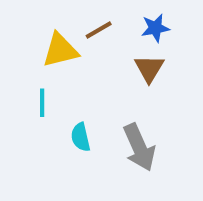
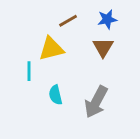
yellow triangle: (60, 50) -> (51, 49), moved
gray arrow: (139, 147) -> (96, 102), turned 52

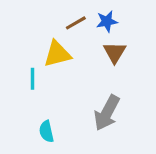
blue star: (107, 19) -> (107, 21), moved
cyan semicircle: (55, 95) -> (46, 131), moved

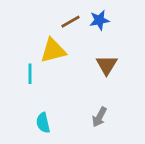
brown triangle: (115, 52) -> (107, 65), moved
gray arrow: (107, 113) -> (99, 117), moved, size x0.6

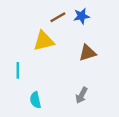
brown triangle: (107, 65) -> (87, 53), turned 42
cyan line: (30, 74) -> (18, 70), moved

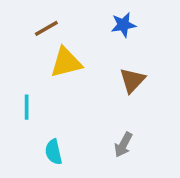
brown line: (58, 17) -> (46, 28), moved
brown triangle: (87, 53) -> (132, 80), turned -30

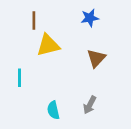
brown line: (46, 28) -> (34, 20), turned -60
cyan semicircle: (54, 152) -> (53, 110), moved

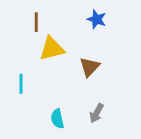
blue star: (90, 18) -> (97, 19), turned 30
brown triangle: (96, 58) -> (90, 67), moved

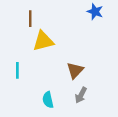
blue star: (97, 19) -> (95, 12), moved
brown triangle: (90, 67) -> (75, 70), moved

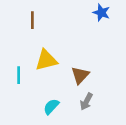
yellow triangle: (43, 41) -> (46, 60), moved
cyan semicircle: (48, 100) -> (51, 107), turned 56

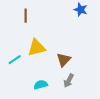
cyan line: (19, 75) -> (15, 60), turned 56
cyan semicircle: (51, 107) -> (41, 85), turned 32

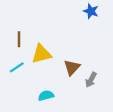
brown line: (26, 16) -> (19, 39), moved
gray arrow: (69, 81) -> (91, 80), moved

